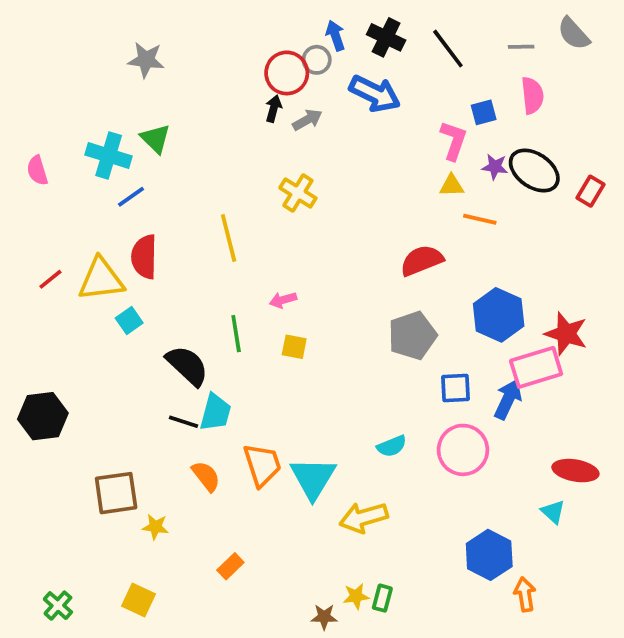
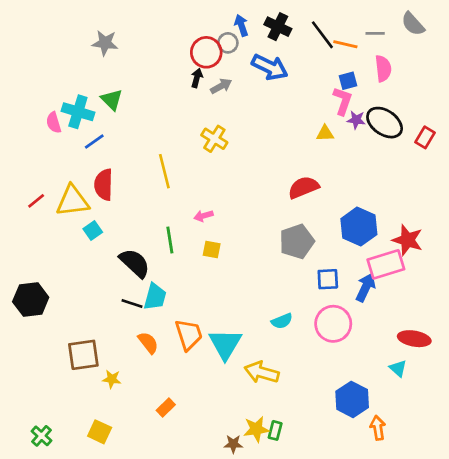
pink L-shape: (454, 140) -> (343, 101), moved
pink semicircle: (37, 170) -> (54, 123), moved
orange line: (480, 219) -> (345, 44), moved
yellow arrow: (364, 517) -> (262, 372), turned 32
yellow star: (356, 596) -> (256, 429), size x1.4

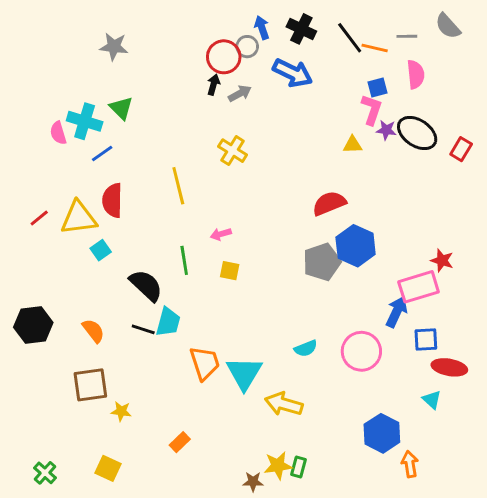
blue hexagon: (359, 227) -> (356, 246), moved
red star: (407, 240) -> (442, 260), size x0.7
blue square: (328, 279) -> (426, 340), moved
orange semicircle: (148, 343) -> (93, 331), moved

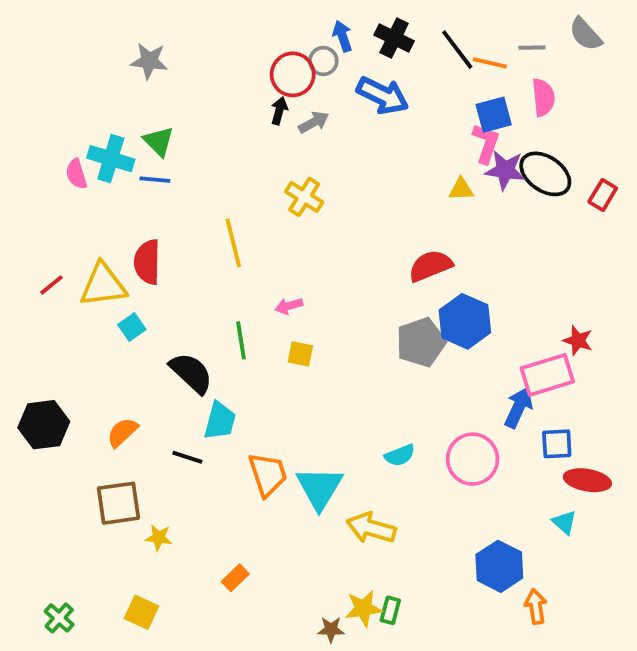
blue square: (378, 88) -> (494, 115), size x1.4
purple star: (386, 130) -> (505, 170), size x1.5
blue line: (102, 154) -> (155, 180), moved, turned 40
black line: (143, 329) -> (187, 457), moved
orange semicircle: (93, 331) -> (122, 432), turned -95

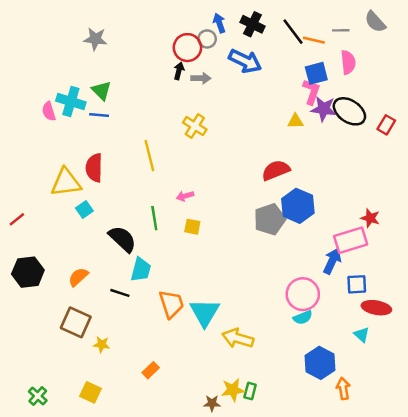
gray arrow: (314, 122) -> (201, 78), turned 30
red line: (51, 285) -> (17, 219), moved
cyan semicircle: (400, 455) -> (303, 317), moved
brown square: (118, 503) -> (76, 322), turned 32

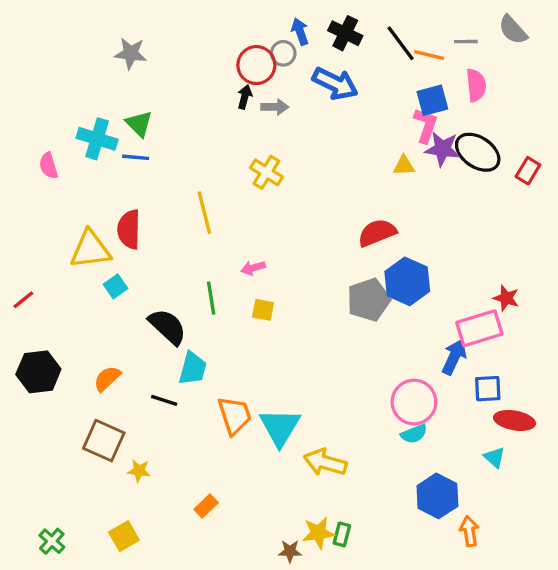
pink semicircle: (49, 111) -> (48, 166), moved
yellow square: (91, 392) -> (124, 536), turned 35

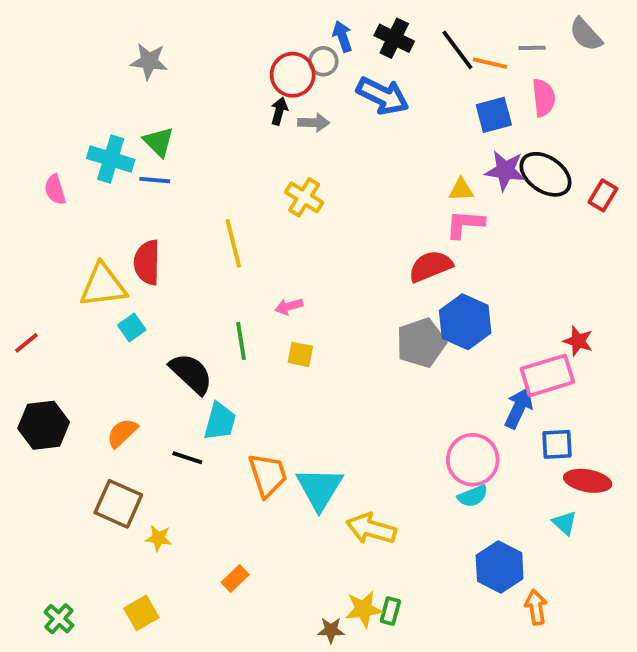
pink L-shape: (426, 125) -> (465, 224), moved, turned -105

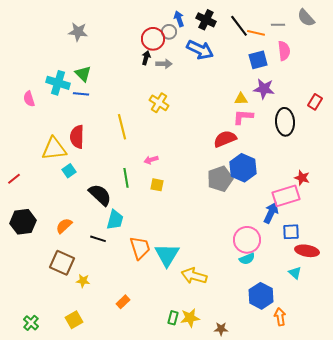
black ellipse: (545, 174) -> (285, 122), moved, turned 52
green rectangle: (390, 611) -> (173, 318), moved
brown star: (331, 630) -> (221, 329), moved

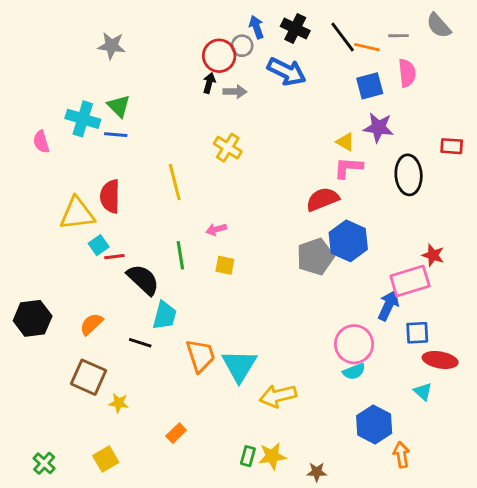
yellow triangle: (241, 99) -> (345, 142), turned 32
red rectangle: (315, 102) -> (452, 146), turned 63
red line: (14, 179) -> (114, 257), moved, turned 32
yellow arrow: (194, 276) -> (278, 396), turned -30

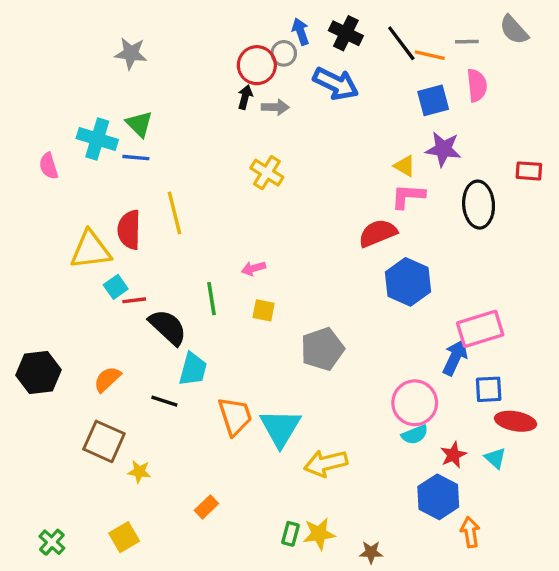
yellow line: (175, 182) -> (175, 213), moved
red star: (433, 255) -> (453, 455), moved, turned 30
gray pentagon: (315, 257) -> (322, 349), moved

